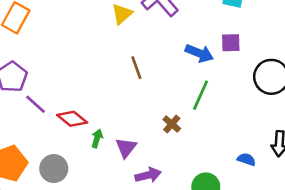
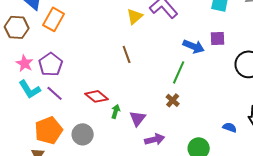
brown line: (136, 68) -> (127, 54), moved
green line: (201, 95) -> (179, 72), moved
purple line: (35, 104) -> (55, 93), moved

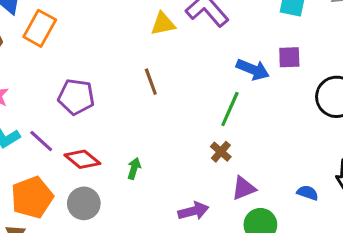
yellow triangle: (135, 16) -> (163, 24), turned 30
purple pentagon: (51, 64) -> (76, 97), moved, turned -30
red diamond: (97, 96) -> (82, 159), moved
purple triangle: (138, 118) -> (244, 188), moved, turned 30

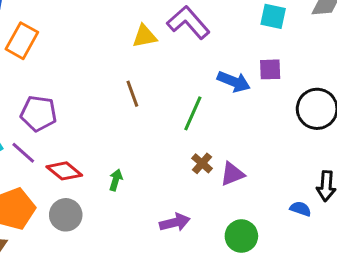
purple pentagon: (76, 97) -> (38, 113), moved
green line: (230, 109) -> (193, 113), moved
purple triangle: (244, 188) -> (232, 174), moved
blue semicircle: (308, 193) -> (300, 209), moved

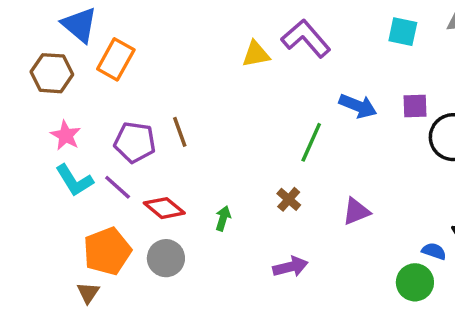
purple square: (270, 69) -> (415, 106), moved
brown line: (132, 94) -> (180, 132), moved
brown cross: (202, 163) -> (289, 199), moved
green circle: (241, 236) -> (415, 282), moved

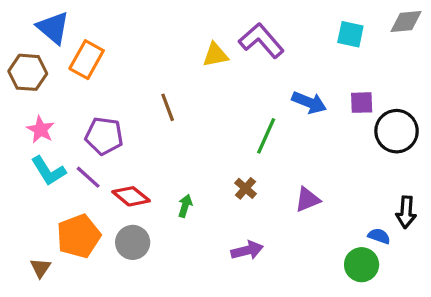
brown line: (180, 132) -> (168, 107), moved
brown triangle: (88, 293) -> (40, 268), moved

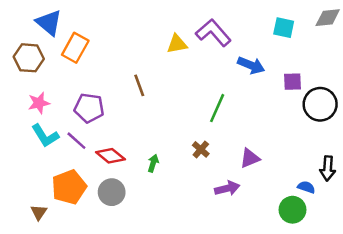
blue arrow: (309, 103) -> (251, 65), moved
pink star: (40, 130) -> (39, 103), turned 30
purple arrow: (247, 250) -> (227, 188), moved

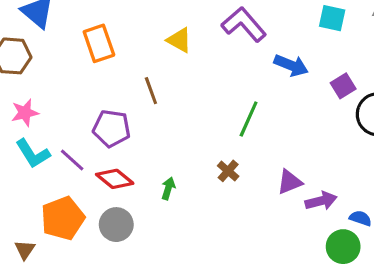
yellow triangle: (177, 44) -> (179, 40), moved, turned 40
orange rectangle: (75, 48) -> (99, 43), moved, turned -48
purple square: (292, 82) -> (343, 86), turned -30
purple pentagon: (89, 108) -> (112, 128), moved
purple arrow: (227, 188) -> (321, 201), moved

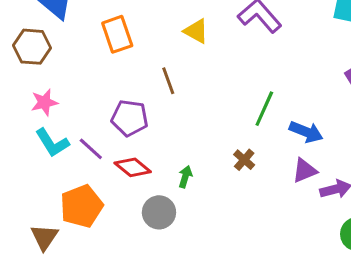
blue arrow: (291, 65) -> (306, 132), moved
gray circle: (116, 225) -> (159, 212), moved
brown triangle: (25, 250) -> (44, 237), size x1.4

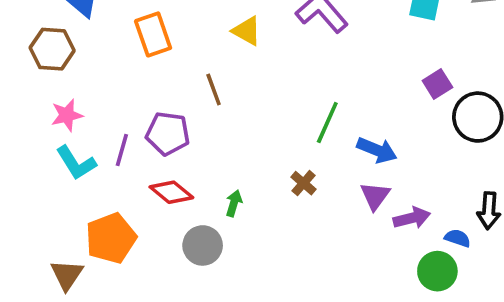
purple line: (91, 149) -> (122, 150), moved, turned 64
purple triangle: (305, 171) -> (375, 196), turned -32

